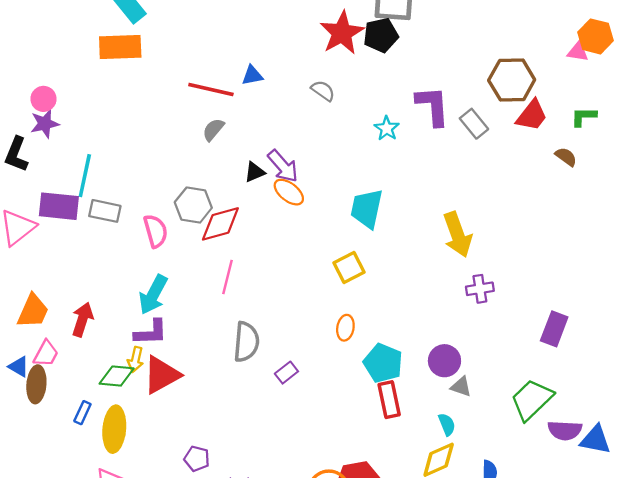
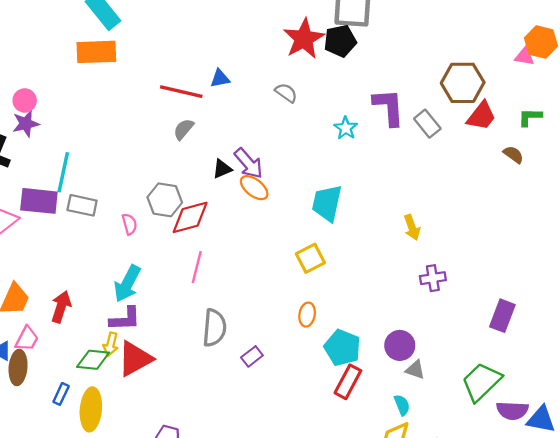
pink semicircle: (156, 231) -> (129, 224), size x0.7
yellow arrow: (457, 235) -> (412, 227), size x0.6
red rectangle: (389, 400) -> (348, 382), turned 40

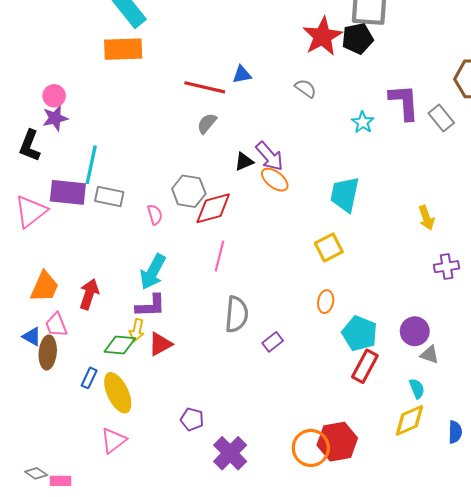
pink trapezoid: (27, 339) -> (56, 325), turned 130
red triangle: (135, 359) -> (160, 344), size x0.7
yellow ellipse: (91, 409) -> (118, 393), turned -30

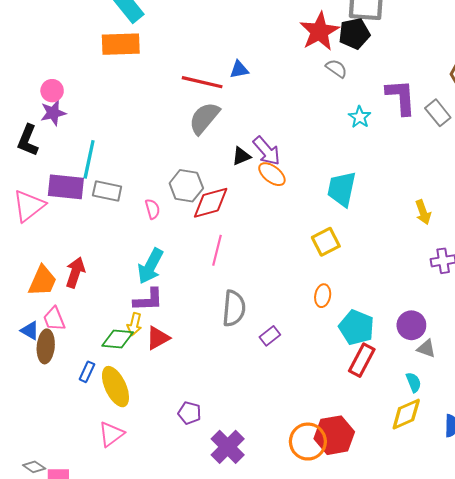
gray semicircle: (305, 88) -> (336, 68), moved
gray semicircle: (207, 123) -> (204, 118), size x1.6
red arrow: (89, 294) -> (75, 272), moved

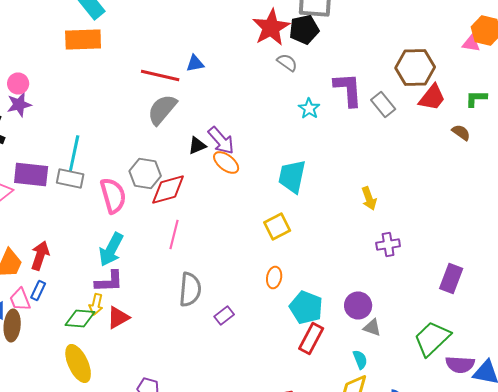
cyan line: (89, 159) -> (74, 154), moved
pink semicircle: (152, 209) -> (113, 196), size x1.8
blue rectangle: (87, 372) -> (38, 290), moved

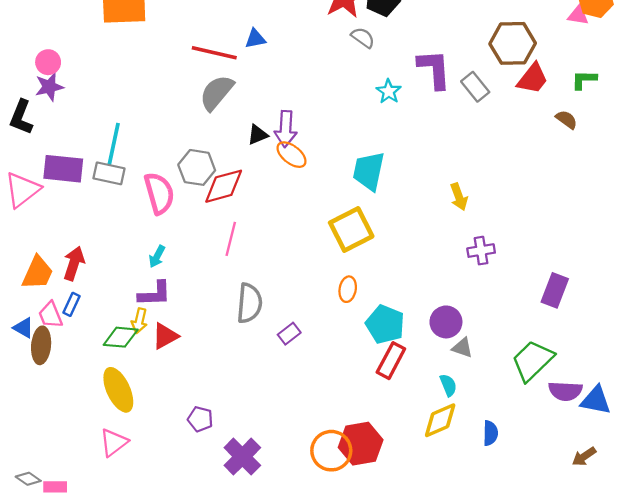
purple arrow: (221, 140) -> (286, 129), turned 44
yellow square: (277, 226) -> (351, 229), size x1.4
cyan arrow: (111, 250) -> (157, 256), size x0.6

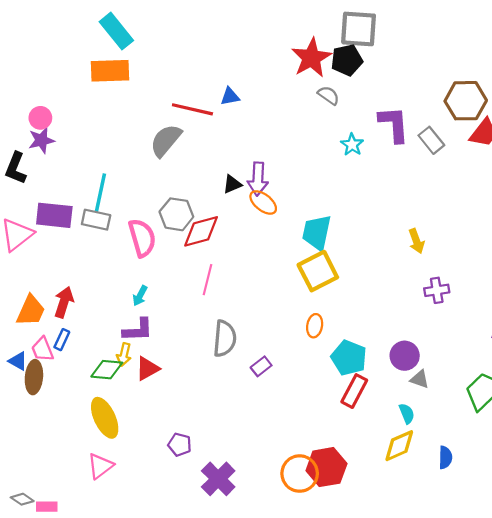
gray semicircle: (217, 93) -> (166, 140), moved
cyan trapezoid: (369, 171) -> (317, 232), moved

